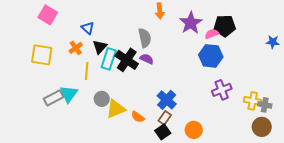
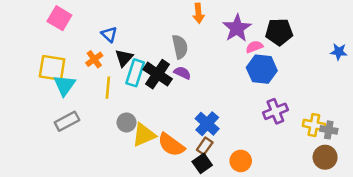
pink semicircle: (212, 34) -> (254, 47), moved
cyan triangle: (69, 94) -> (64, 85), moved
orange semicircle: (138, 117) -> (171, 145), size x1.6

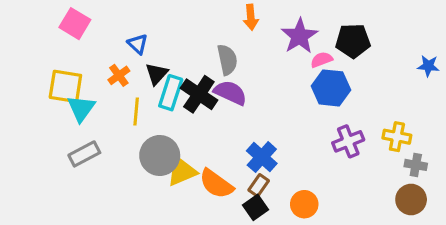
purple semicircle: (182, 73) -> (230, 93), size x1.5
gray circle: (127, 122) -> (160, 156), size x1.6
yellow cross: (314, 125) -> (397, 137), moved

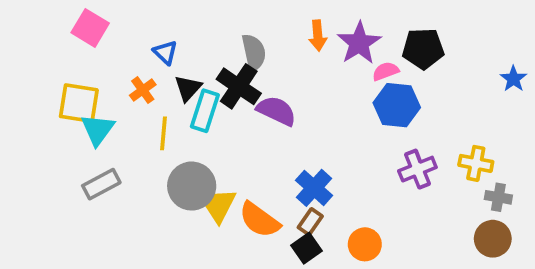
orange arrow: (251, 17) -> (318, 35), moved
gray semicircle: (227, 60) -> (254, 52), moved
blue star: (428, 66) -> (513, 79), turned 30
black cross: (199, 94) -> (239, 86), moved
yellow triangle: (182, 171) -> (218, 205), turned -40

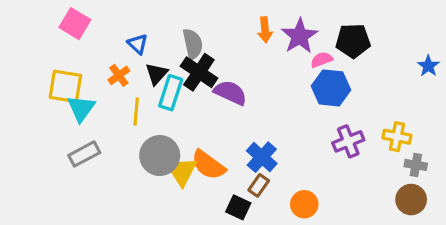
gray semicircle: (254, 52) -> (193, 44), moved
orange semicircle: (259, 220) -> (208, 165), moved
black square: (306, 248) -> (238, 207), moved, turned -30

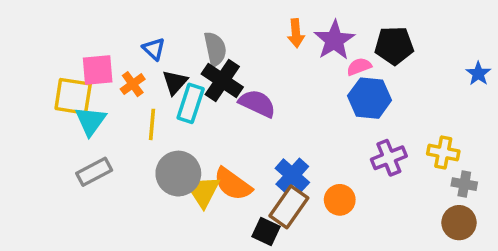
pink square: (75, 24) -> (98, 70), moved, turned -36
brown rectangle: (259, 185) -> (289, 207), size x1.6
orange circle: (304, 204) -> (340, 200), moved

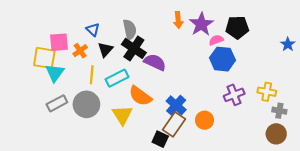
cyan rectangle: (191, 103) -> (117, 78), moved, turned 45
gray circle: (178, 174) -> (86, 104), moved
orange semicircle: (233, 184) -> (140, 96), moved

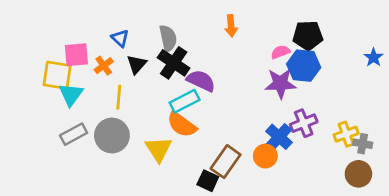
purple star: (201, 24) -> (280, 83), moved, turned 30
blue hexagon: (222, 59) -> (304, 66), moved
cyan rectangle: (117, 78) -> (185, 101), moved
yellow cross: (267, 92) -> (346, 134), moved, turned -30
blue cross: (176, 105) -> (279, 137), moved

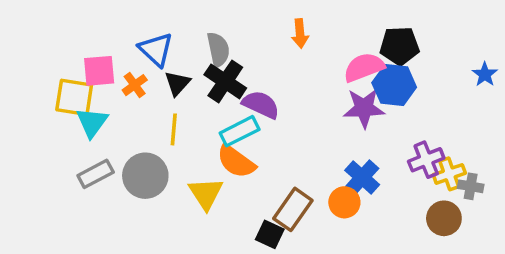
blue triangle: (120, 38) -> (156, 49), size x1.5
pink semicircle: (280, 52) -> (364, 67), size x1.6
yellow line: (119, 97) -> (174, 129), moved
purple cross: (304, 123) -> (426, 160), moved
brown circle: (358, 174) -> (444, 218), moved

